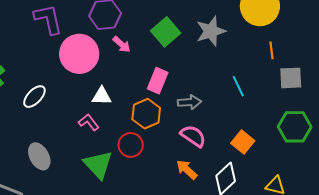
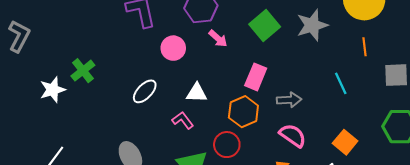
orange line: (272, 50) -> (364, 47), moved
pink circle: (79, 54) -> (173, 48), size x0.6
white ellipse: (34, 97) -> (145, 91), moved

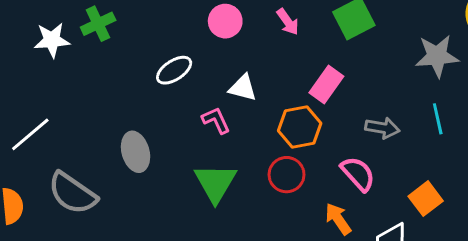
gray star: (312, 25) -> (437, 56), moved
gray arrow: (289, 100) -> (382, 128), moved
red circle: (227, 145) -> (287, 175), moved

